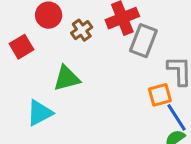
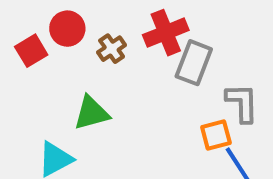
red square: (21, 47) -> (31, 51), moved

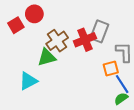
red cross: (166, 33) -> (85, 40), moved
brown cross: (112, 49) -> (57, 41), moved, size x1.5

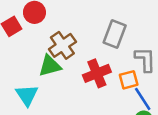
red cross: (85, 40) -> (97, 73), moved
cyan triangle: (28, 81) -> (27, 95), turned -36

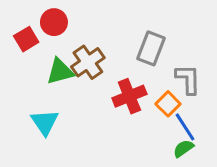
green triangle: (50, 66) -> (60, 71), moved
orange square: (129, 80) -> (168, 104), turned -30

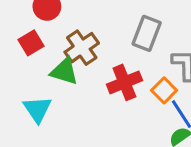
red square: (26, 39) -> (31, 43), moved
green triangle: (60, 71) -> (64, 71), moved, turned 32

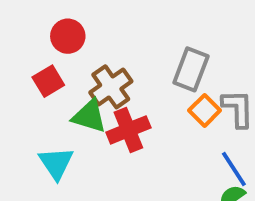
red cross: (124, 82) -> (128, 130), moved
orange square: (164, 90) -> (205, 110), moved

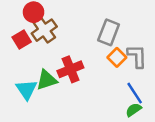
brown cross: (111, 87) -> (44, 30), moved
green triangle: (89, 116) -> (47, 80), moved, turned -35

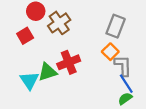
brown cross: (44, 30) -> (59, 23), moved
gray rectangle: (109, 32) -> (116, 26), moved
gray L-shape: (137, 56) -> (123, 66), moved

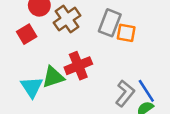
gray rectangle: (116, 26) -> (110, 23), moved
orange square: (110, 52) -> (126, 33), moved, turned -35
gray L-shape: (123, 66) -> (125, 93), moved, turned 40

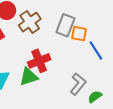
green triangle: (53, 77) -> (29, 77), moved
blue line: (146, 91) -> (96, 50), moved

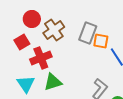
red cross: (39, 61) -> (41, 58), moved

